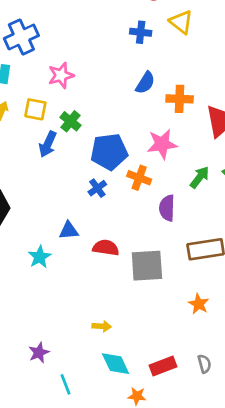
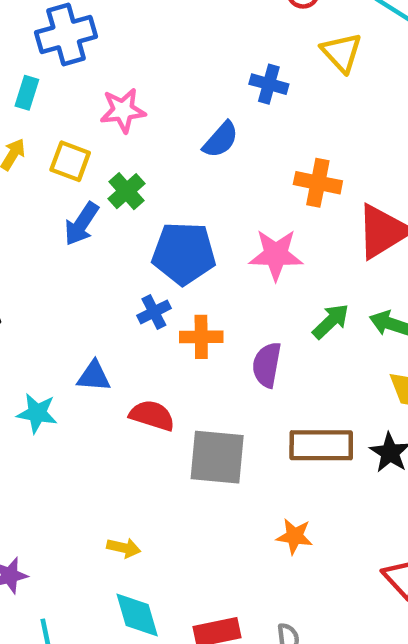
blue cross: (141, 32) -> (269, 84), moved
blue semicircle: (145, 83) -> (221, 140), moved
orange cross: (139, 178) -> (201, 337), moved, turned -30
cyan star: (40, 257) -> (37, 413), turned 30
orange star: (199, 304) -> (294, 536), turned -30

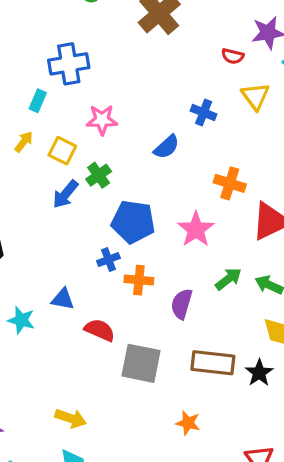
pink star: (276, 255) -> (196, 229), turned 30
yellow arrow: (124, 548) -> (71, 418), size x1.4

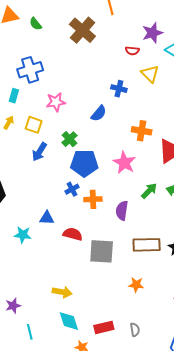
green cross: (99, 175) -> (70, 139), moved

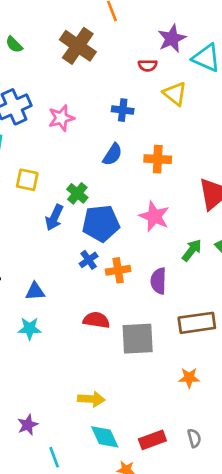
blue cross: (119, 89) -> (123, 110), moved
pink star: (56, 102) -> (61, 118), moved
orange cross: (142, 131) -> (158, 159), moved
blue arrow: (39, 152) -> (54, 218), moved
blue triangle: (47, 218) -> (35, 291), moved

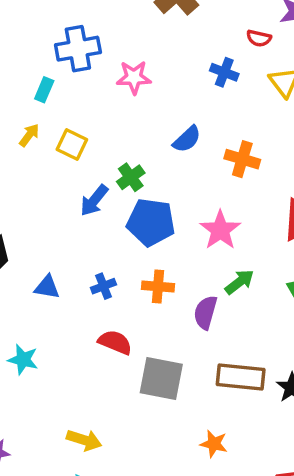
blue cross: (123, 110) -> (224, 72), moved
green arrow: (192, 250) -> (240, 282), moved
blue cross: (89, 260) -> (103, 286), moved
cyan star: (30, 328) -> (23, 360), moved

